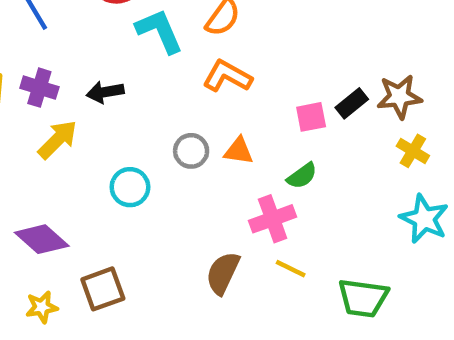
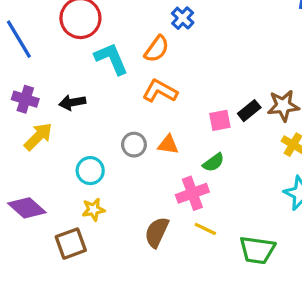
yellow star: (42, 307) -> (93, 210), moved

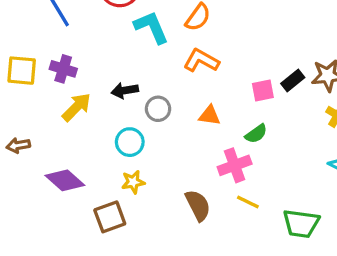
black arrow: (72, 102) -> (125, 90), moved
gray circle: (134, 145) -> (158, 109), moved
brown semicircle: (157, 232) -> (198, 205), turned 128

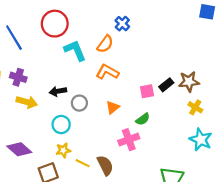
yellow arrow: (77, 107) -> (27, 102), turned 60
orange triangle: (210, 115) -> (113, 107), turned -48
yellow line: (248, 202) -> (83, 163), moved

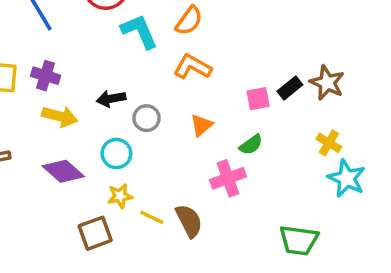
brown star: (189, 82) -> (327, 83), turned 30
yellow cross: (195, 107) -> (329, 143), moved
purple diamond: (19, 149) -> (63, 171), moved

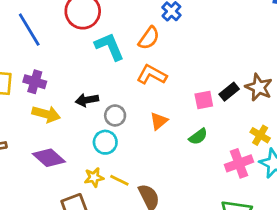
cyan circle: (116, 154) -> (105, 142), moved
pink cross: (228, 178) -> (239, 163), moved
yellow line: (152, 217) -> (119, 180), moved

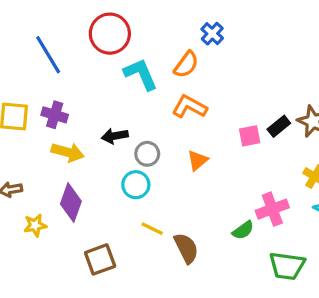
green semicircle: (198, 137) -> (243, 230), moved
purple diamond: (49, 158) -> (71, 203), turned 68
pink cross: (239, 163) -> (272, 209), moved
yellow star: (94, 177) -> (35, 225), moved

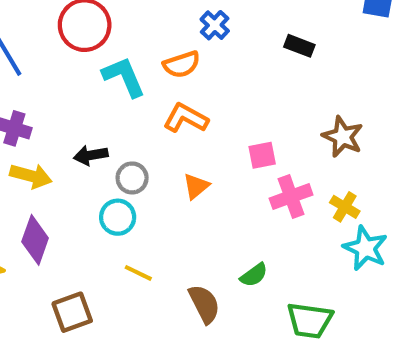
orange semicircle: (186, 64) -> (182, 64), turned 36
black rectangle: (279, 126) -> (299, 46), moved, turned 60
pink cross: (272, 209) -> (291, 197), moved
brown semicircle: (186, 248) -> (204, 304), moved

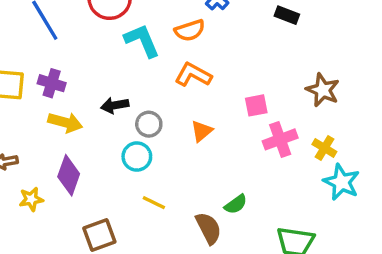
green semicircle: (254, 275) -> (236, 204), moved

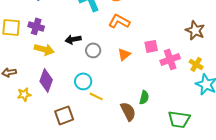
pink square: (256, 105) -> (151, 46), moved
cyan circle: (137, 157) -> (83, 81), moved
green semicircle: (236, 204) -> (144, 97), turned -40

